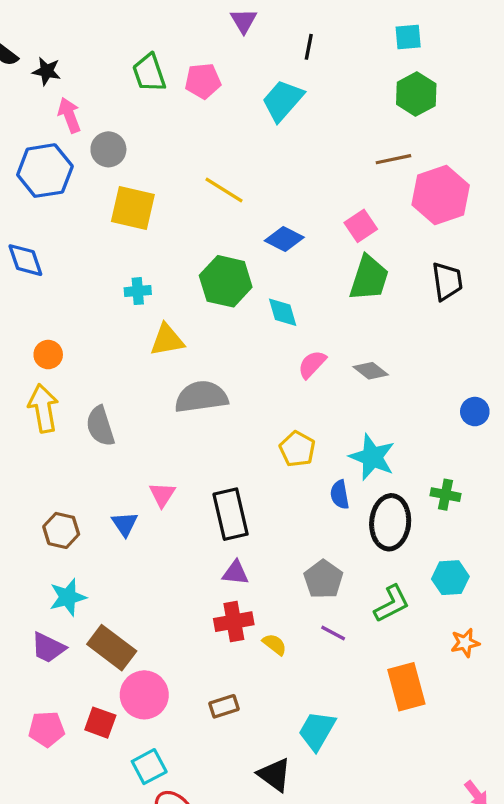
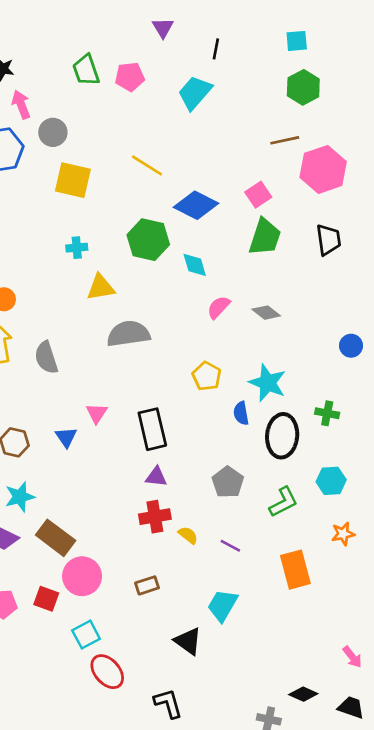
blue diamond: (284, 239) -> (196, 205), size x1.4
purple line: (333, 633) -> (230, 546), moved

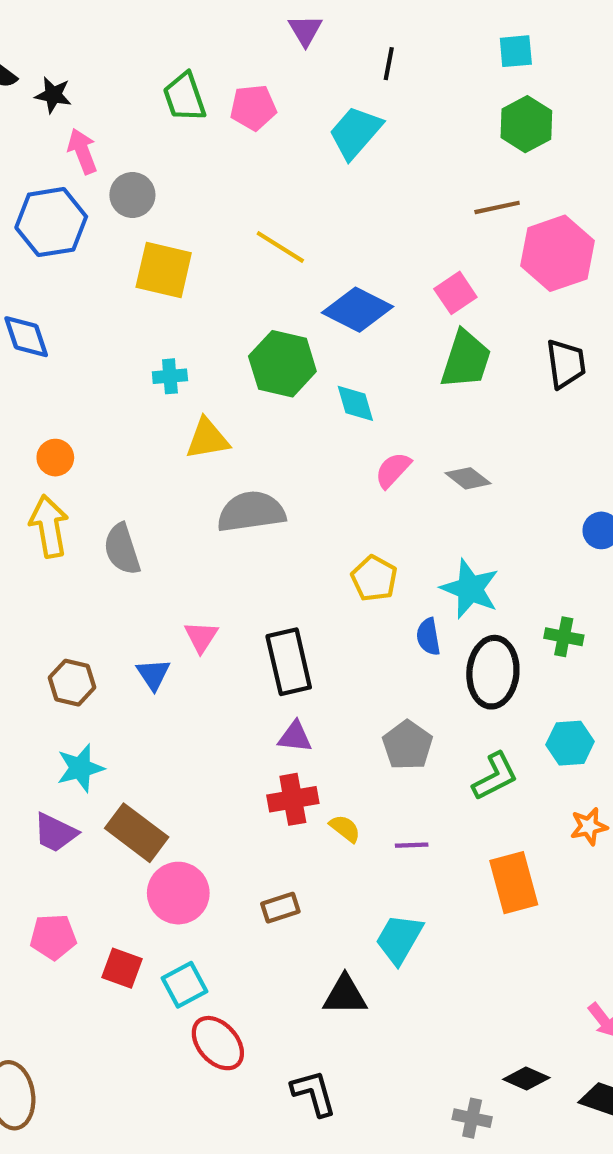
purple line: (230, 546) -> (412, 845), turned -30
red square: (46, 599) -> (122, 968), moved
black triangle: (188, 641) -> (345, 995), turned -36

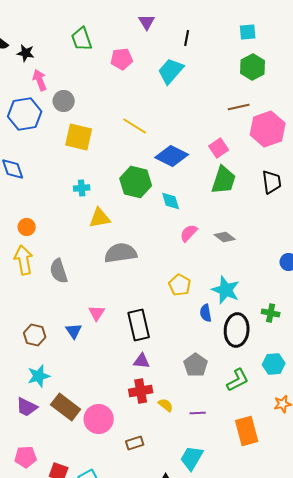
green trapezoid: (185, 97) -> (82, 39), moved
pink circle: (178, 893) -> (99, 419), moved

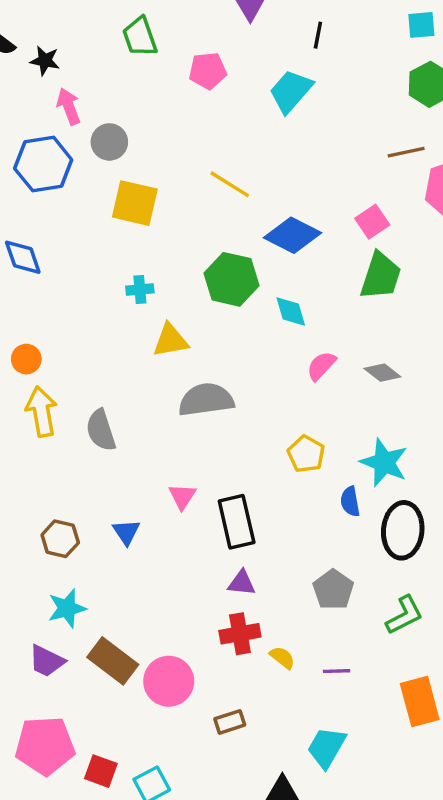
orange circle: (27, 227) -> (26, 359), moved
pink triangle: (97, 313) -> (182, 496), moved
pink pentagon: (26, 457) -> (45, 746), size x1.6

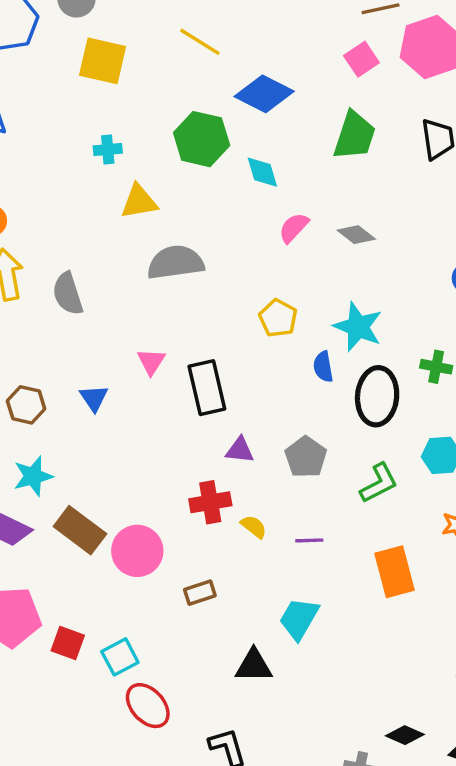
pink square: (372, 222) -> (361, 59), moved
purple triangle: (242, 583) -> (240, 450), moved

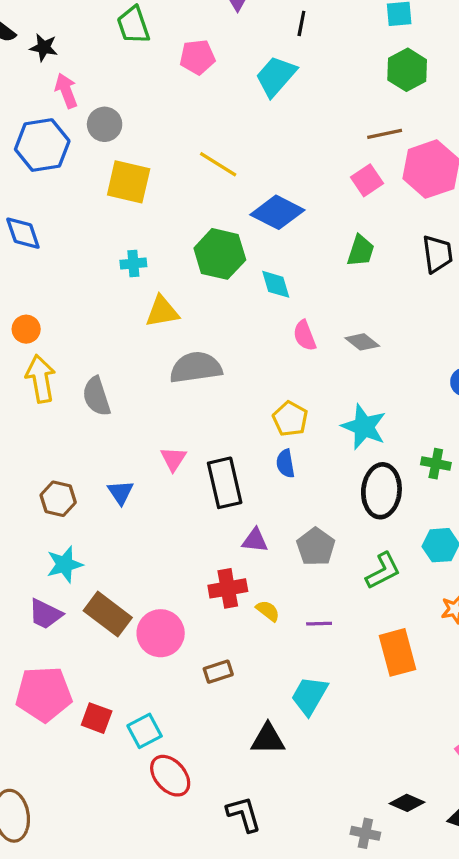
green trapezoid: (355, 136) -> (361, 251), size x0.7
pink semicircle: (294, 228) -> (305, 336), turned -64
blue semicircle: (323, 367) -> (285, 464), moved

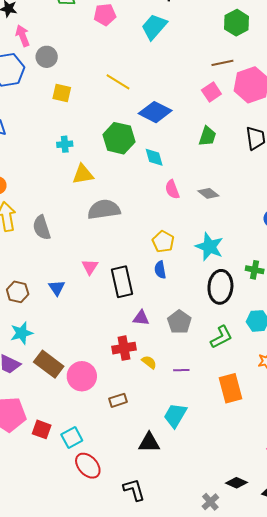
yellow square: (129, 182) -> (62, 93), size x0.7
gray cross: (365, 833) -> (210, 502), turned 36

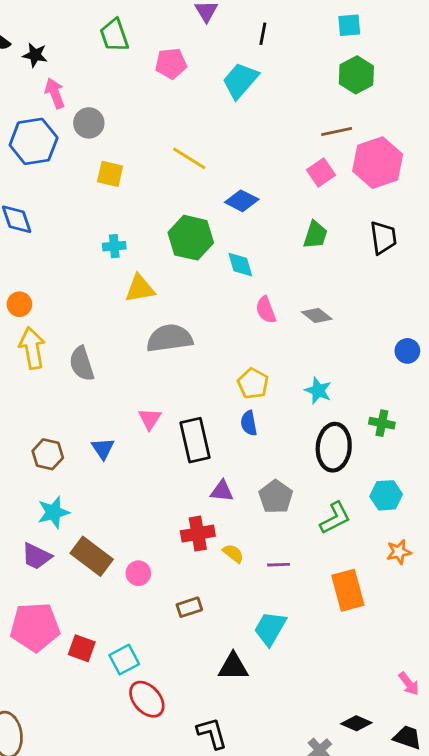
blue diamond: (155, 112) -> (242, 201), size x0.7
cyan star: (209, 247) -> (318, 391), size x0.7
pink circle: (82, 376) -> (138, 573), size x0.6

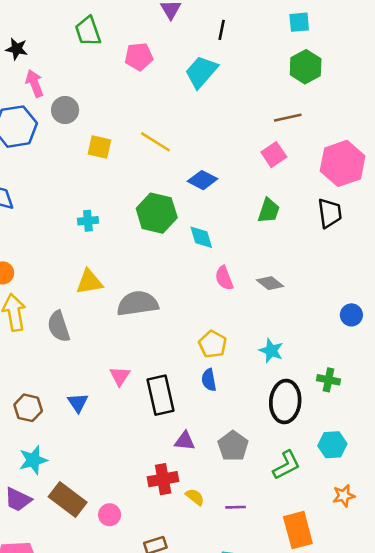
pink hexagon: (378, 163) -> (343, 163), moved
yellow square: (110, 174) -> (99, 147), moved
yellow triangle: (140, 289) -> (89, 282), moved

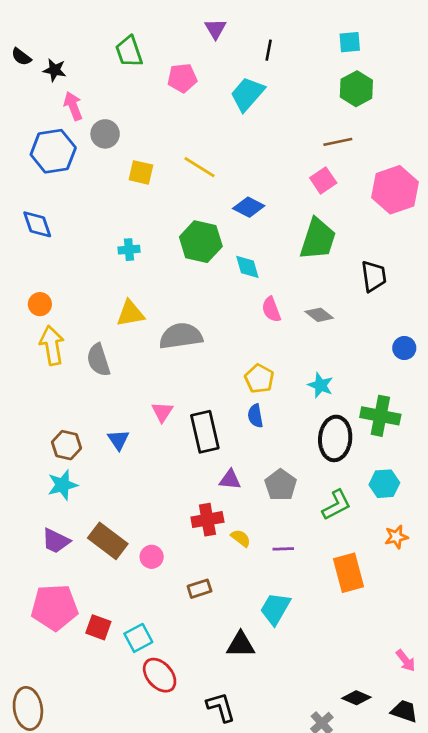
green trapezoid: (269, 211) -> (318, 239), size x1.6
black trapezoid: (330, 213) -> (374, 276), moved
green cross: (329, 380) -> (380, 416), size x1.6
cyan star: (33, 460) -> (63, 485), moved

